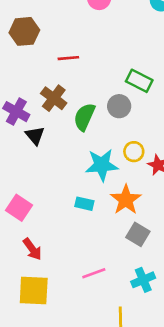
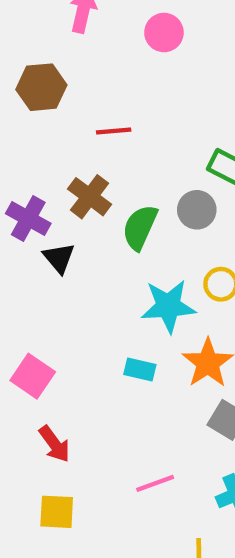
yellow square: (34, 291) -> (57, 512), size x0.7

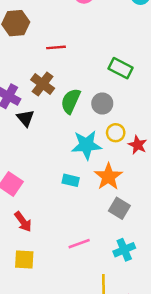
gray circle: (197, 210) -> (102, 103), moved

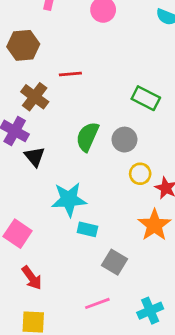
brown cross: (43, 84) -> (35, 97), moved
cyan star: (86, 145) -> (69, 199), moved
orange star: (108, 177) -> (154, 225), moved
gray square: (119, 208) -> (114, 262), moved

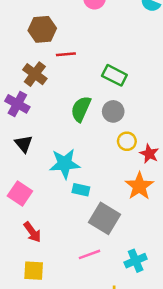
brown hexagon: (23, 45) -> (42, 29), moved
green rectangle: (146, 98) -> (114, 75), moved
black triangle: (35, 157) -> (24, 144), moved
gray square: (114, 262) -> (104, 218), size x1.4

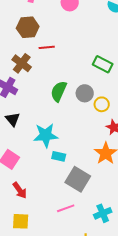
green rectangle: (114, 75) -> (103, 64), moved
yellow circle: (127, 141) -> (102, 104), moved

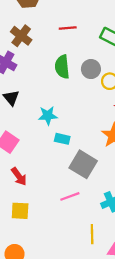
red line: (47, 47) -> (68, 28), moved
green semicircle: (59, 91) -> (62, 67), turned -30
cyan star: (46, 135) -> (48, 116), size x0.7

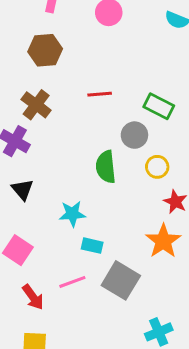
green semicircle: (62, 67) -> (106, 167), moved
gray circle: (91, 69) -> (134, 135), moved
pink line: (70, 196) -> (72, 282), moved

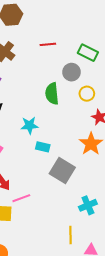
pink line: (72, 282) -> (21, 198), moved

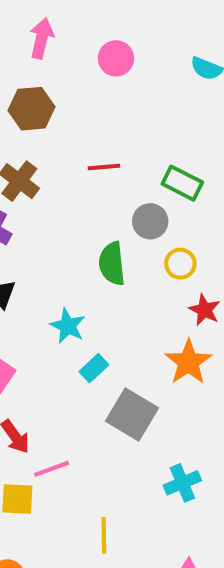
cyan star: (29, 125) -> (68, 326), turned 30
cyan rectangle: (43, 147) -> (94, 368), turned -56
yellow line: (70, 235) -> (104, 535), moved

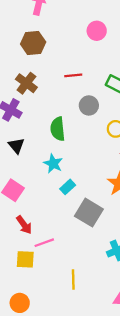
pink circle: (116, 58) -> (97, 31), moved
gray circle: (150, 221) -> (89, 105), moved
green semicircle: (112, 264) -> (58, 129), moved

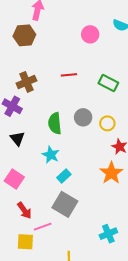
brown hexagon: (33, 43) -> (24, 35), moved
brown cross: (26, 83) -> (26, 82), turned 30
gray circle: (89, 105) -> (83, 117), moved
gray square: (89, 213) -> (65, 204), moved

